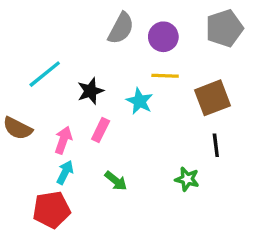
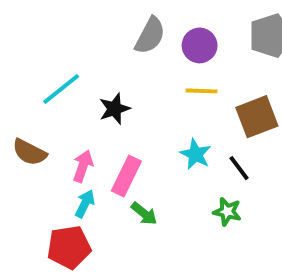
cyan star: (140, 101) -> (196, 154), moved
pink rectangle: (101, 130) -> (126, 176), moved, size x1.4
black line: (216, 145) -> (239, 168), moved, turned -30

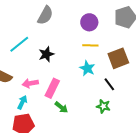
gray semicircle: (150, 36) -> (45, 15), moved
cyan star: (196, 154) -> (87, 68), moved
pink arrow: (83, 166) -> (30, 83), turned -119
cyan arrow: (85, 204) -> (22, 102), moved

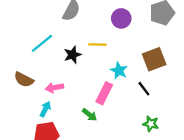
yellow line: (90, 45) -> (97, 44), moved
pink rectangle: (52, 88) -> (104, 93), moved
green star: (103, 106) -> (151, 124), moved

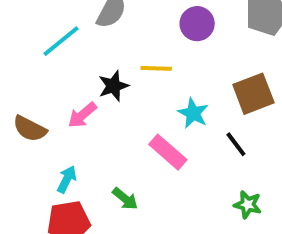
cyan line: (42, 43) -> (61, 41), moved
pink arrow: (54, 88) -> (82, 115), moved, turned -30
pink rectangle: (104, 93) -> (168, 152), turned -75
green arrow: (90, 115) -> (125, 199), moved

